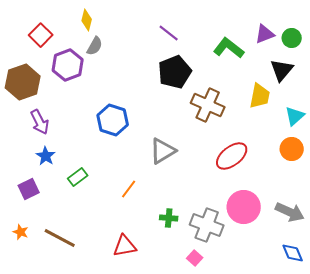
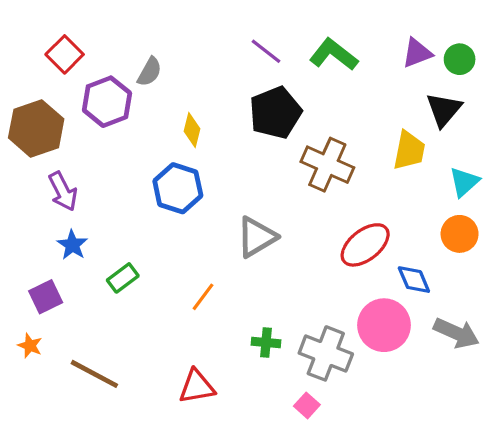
yellow diamond: (87, 20) -> (192, 130), moved
green L-shape: (229, 48) -> (334, 54), moved
orange star: (21, 232) -> (30, 346), moved
blue diamond: (293, 253) -> (414, 280), moved

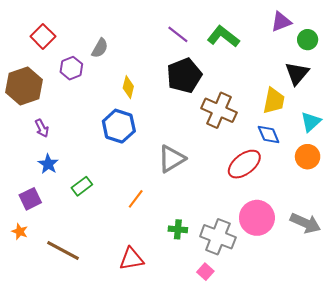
purple triangle: (417, 53) -> (281, 22), moved
purple hexagon: (107, 102) -> (71, 68), size x0.7
purple arrow: (63, 191) -> (42, 128), size x0.7
blue diamond: (414, 280) -> (269, 135), moved

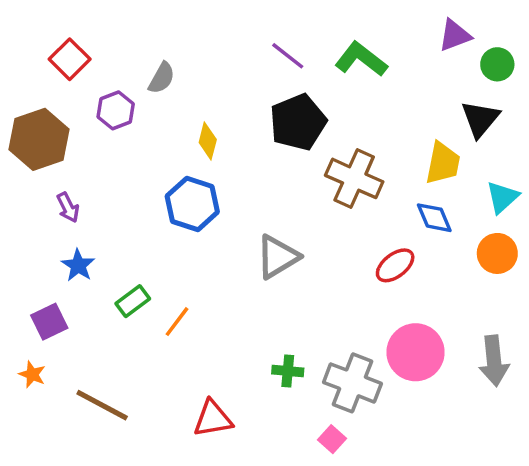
red ellipse: (244, 164) -> (395, 265), size x0.7
orange line: (136, 199) -> (177, 322), moved
gray arrow: (305, 223) -> (494, 361), turned 60

